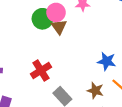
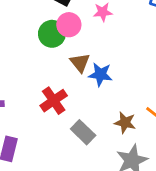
brown triangle: (59, 27) -> (80, 63), moved
blue star: (107, 61) -> (100, 74), moved

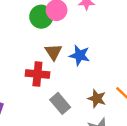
brown triangle: (80, 63) -> (54, 52), moved
red cross: (54, 101) -> (37, 74), turned 35

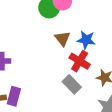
red cross: (37, 74) -> (80, 61), moved, turned 30

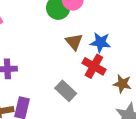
gray rectangle: (72, 84) -> (66, 91), moved

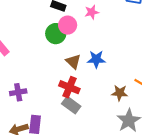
red cross: (94, 66) -> (69, 87), moved

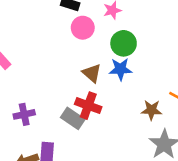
green circle: (56, 34) -> (124, 43), moved
gray rectangle: (71, 105) -> (73, 118), moved

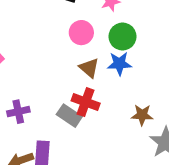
pink circle: (83, 28) -> (81, 33), moved
brown star: (151, 110) -> (142, 115), moved

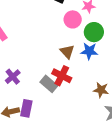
pink circle: (81, 33) -> (73, 19), moved
purple cross: (18, 112) -> (13, 77), turned -35

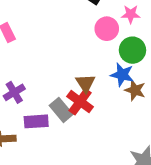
brown triangle: (67, 52) -> (85, 83), moved
brown star: (101, 90) -> (135, 90), moved
purple rectangle: (26, 108) -> (36, 121), moved, turned 66

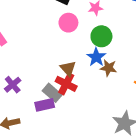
pink circle: (107, 29) -> (68, 23), moved
blue star: (122, 75) -> (96, 57), turned 30
purple rectangle: (36, 121) -> (45, 105), moved

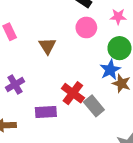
brown triangle: (68, 69) -> (47, 46), moved
gray rectangle: (52, 93) -> (94, 106), moved

